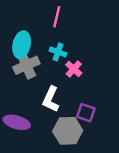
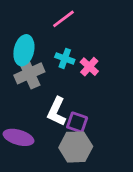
pink line: (57, 17) -> (63, 19), turned 40
pink cross: (74, 69) -> (89, 67), moved
purple square: (86, 113) -> (77, 122), moved

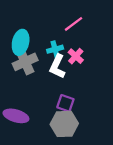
pink line: (63, 19) -> (73, 24), moved
cyan cross: (65, 58) -> (55, 49), turned -35
white L-shape: (57, 112) -> (57, 66), moved

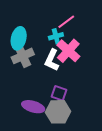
cyan cross: (55, 49) -> (56, 36), moved
pink cross: (76, 56) -> (68, 51), size x1.6
purple ellipse: (16, 116) -> (33, 107), moved

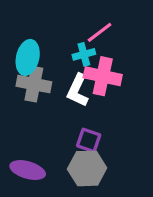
pink cross: (68, 51) -> (103, 76), turned -30
gray cross: (23, 56) -> (34, 84), turned 35
purple ellipse: (33, 107) -> (28, 170), moved

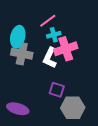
pink line: (100, 32) -> (48, 21), moved
pink cross: (103, 76) -> (66, 49), turned -30
gray hexagon: (87, 168) -> (73, 108), moved

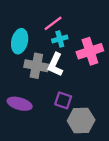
pink cross: (66, 49) -> (90, 51), moved
gray cross: (22, 54) -> (36, 66), moved
purple ellipse: (18, 109) -> (20, 104), moved

